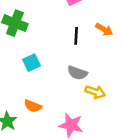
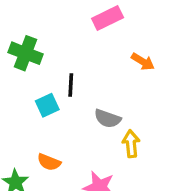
black line: (76, 36) -> (71, 85), moved
yellow arrow: (95, 92) -> (131, 144), turned -114

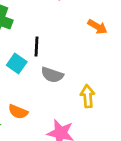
cyan square: (47, 105) -> (17, 64), turned -30
gray semicircle: (108, 119) -> (52, 75), moved

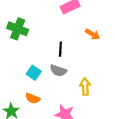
black line: (37, 47) -> (60, 49), moved
cyan square: (17, 64) -> (34, 73), moved

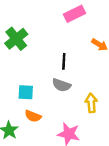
green cross: (18, 29) -> (16, 39), turned 30
cyan square: (34, 73) -> (26, 92), moved, turned -32

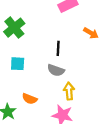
cyan square: (26, 92) -> (18, 64), moved
yellow arrow: (91, 103) -> (69, 91), moved

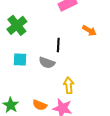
gray semicircle: (56, 70) -> (47, 63), moved
orange semicircle: (30, 99) -> (40, 105), moved

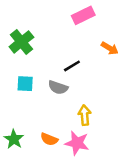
black line: (58, 45) -> (72, 66), turned 56

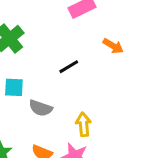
gray semicircle: (58, 87) -> (41, 108), moved

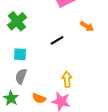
gray semicircle: (41, 108) -> (21, 76), moved, turned 91

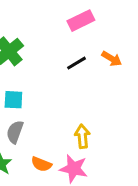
black line: (57, 40) -> (76, 63), moved

